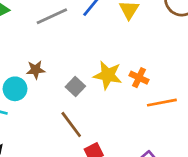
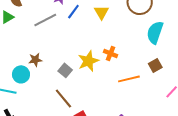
yellow star: (108, 75) -> (88, 61), turned -30
orange cross: (139, 78) -> (110, 53), moved

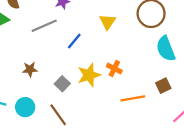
blue line: (73, 12) -> (74, 41), moved
cyan semicircle: (155, 32) -> (166, 49), turned -45
cyan circle: (21, 74) -> (25, 107), moved

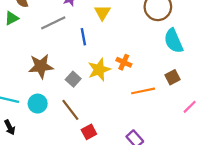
yellow triangle: (108, 22) -> (102, 12), moved
blue line: (74, 41) -> (83, 37), turned -49
brown star: (30, 69) -> (41, 66), size x1.6

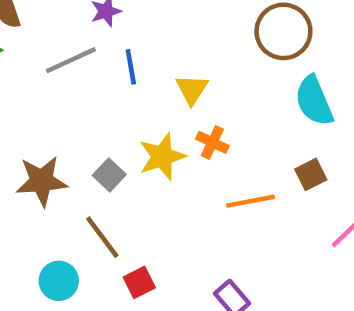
yellow triangle: (102, 12) -> (192, 89), moved
blue line: (83, 37) -> (131, 67), moved
brown star: (41, 66) -> (42, 181), moved
cyan circle: (38, 104) -> (59, 281), moved

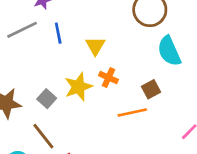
brown square: (311, 174) -> (151, 89), moved

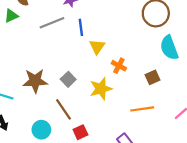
yellow triangle: (95, 46) -> (97, 47), moved
yellow star: (78, 87) -> (101, 89), moved
orange line: (132, 112) -> (142, 109), moved

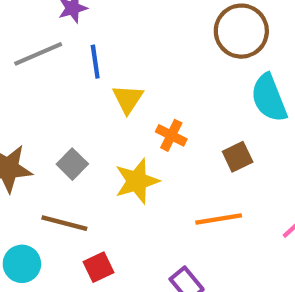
brown line: (63, 109) -> (64, 223), turned -40

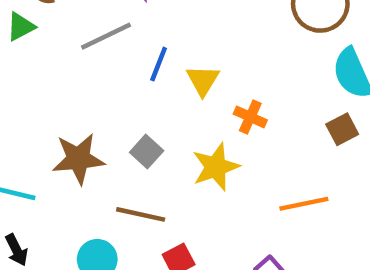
blue line: (95, 62) -> (159, 64), moved, turned 32
brown square: (238, 157) -> (342, 129), moved

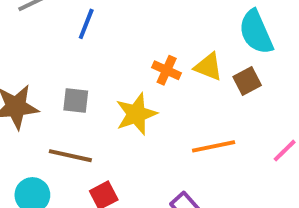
yellow triangle: (203, 80) -> (208, 67), moved, turned -40
gray square: (147, 151) -> (76, 101), turned -36

